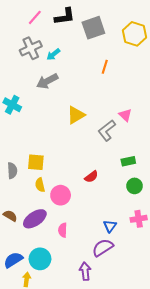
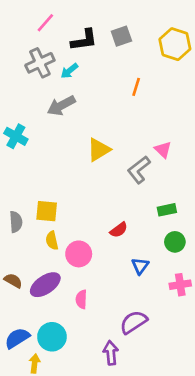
black L-shape: (65, 16) -> (84, 40), moved
gray square: (93, 28) -> (121, 36), size x0.7
blue triangle: (110, 226) -> (140, 266), moved

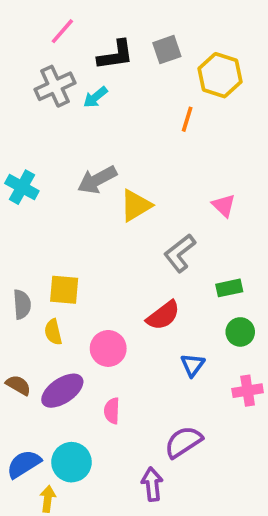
yellow hexagon: (175, 44) -> (220, 75), moved
gray arrow: (61, 106) -> (97, 180), moved
gray L-shape: (139, 170) -> (180, 253), moved
red semicircle: (119, 230) -> (163, 315), size x1.4
yellow semicircle: (52, 241) -> (53, 332), moved

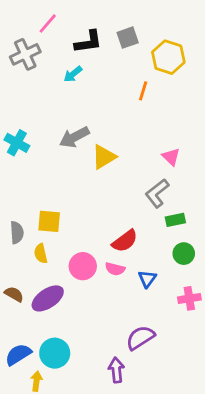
gray cross: (55, 86) -> (25, 54), moved
gray L-shape: (180, 253) -> (157, 193), moved
pink semicircle: (112, 411) -> (115, 269), moved, turned -78

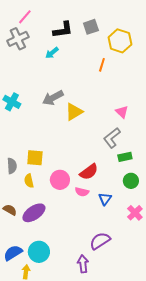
pink line: (48, 24) -> (25, 17), moved
pink circle: (83, 266) -> (60, 180), moved
pink cross: (189, 298) -> (135, 213), turned -35

